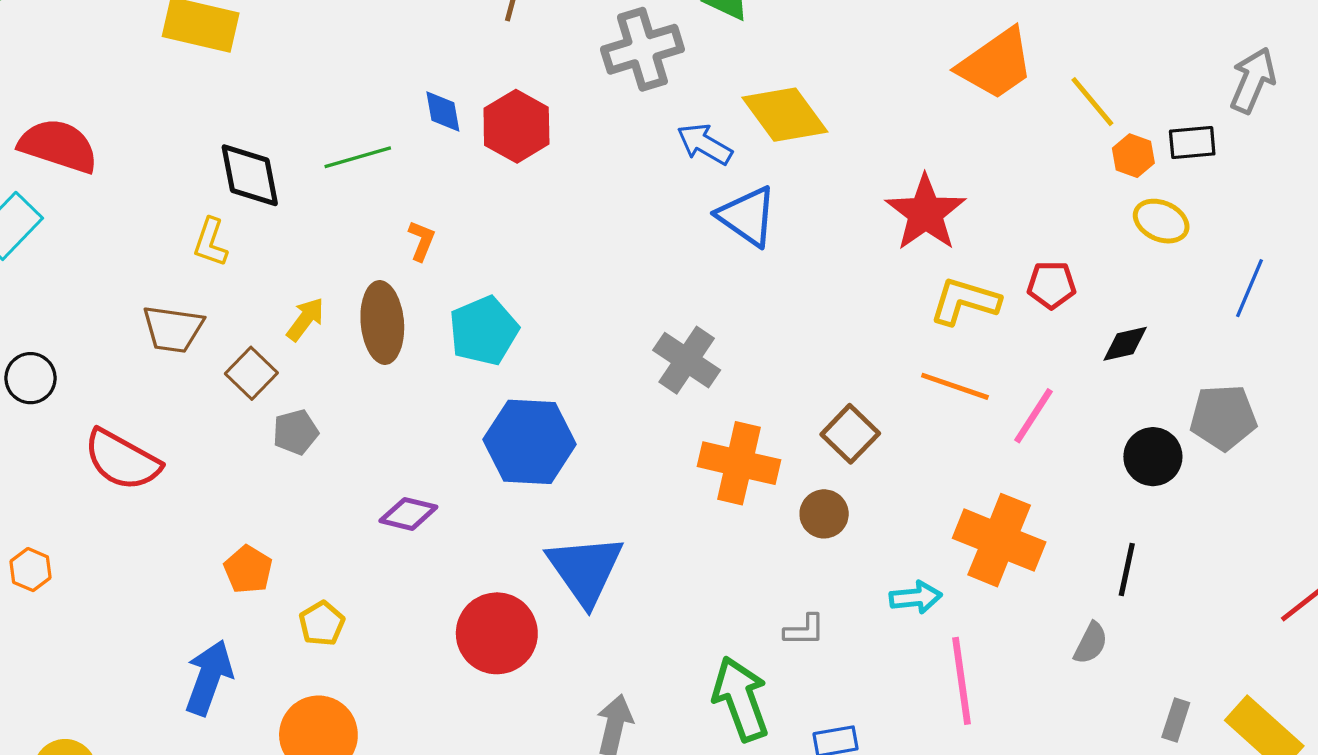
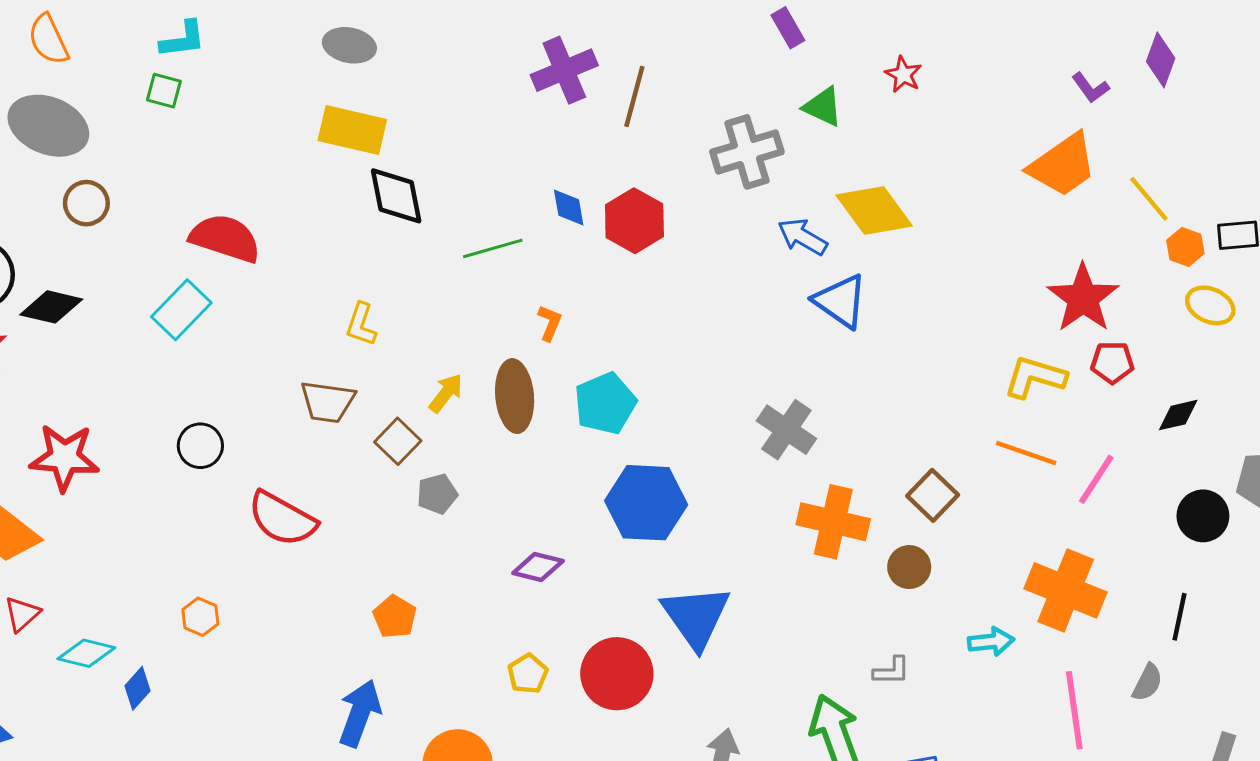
black diamond: (250, 175) -> (396, 196), moved
red star: (926, 213) -> (1083, 298), moved
yellow pentagon: (322, 624) -> (528, 674), moved
pink line: (962, 681) -> (1074, 710), moved

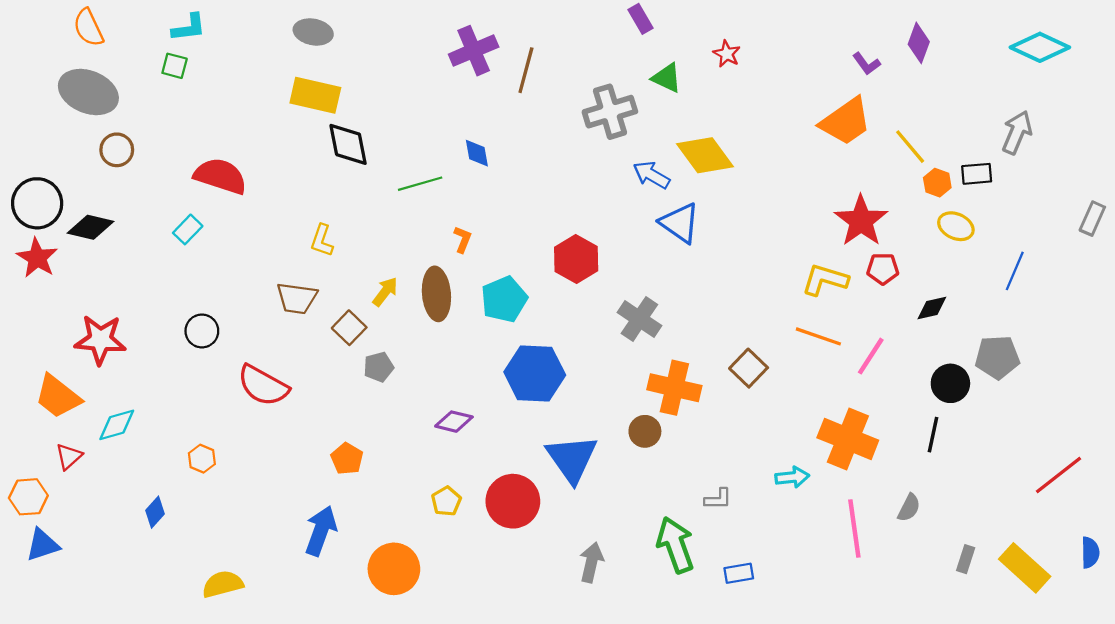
red hexagon: (634, 221) -> (576, 259), moved
cyan rectangle: (181, 310) -> (188, 229), size x0.7
brown circle: (909, 567) -> (645, 431), moved
black line: (1180, 617) -> (933, 435), moved
cyan diamond: (86, 653) -> (117, 425), moved, turned -30

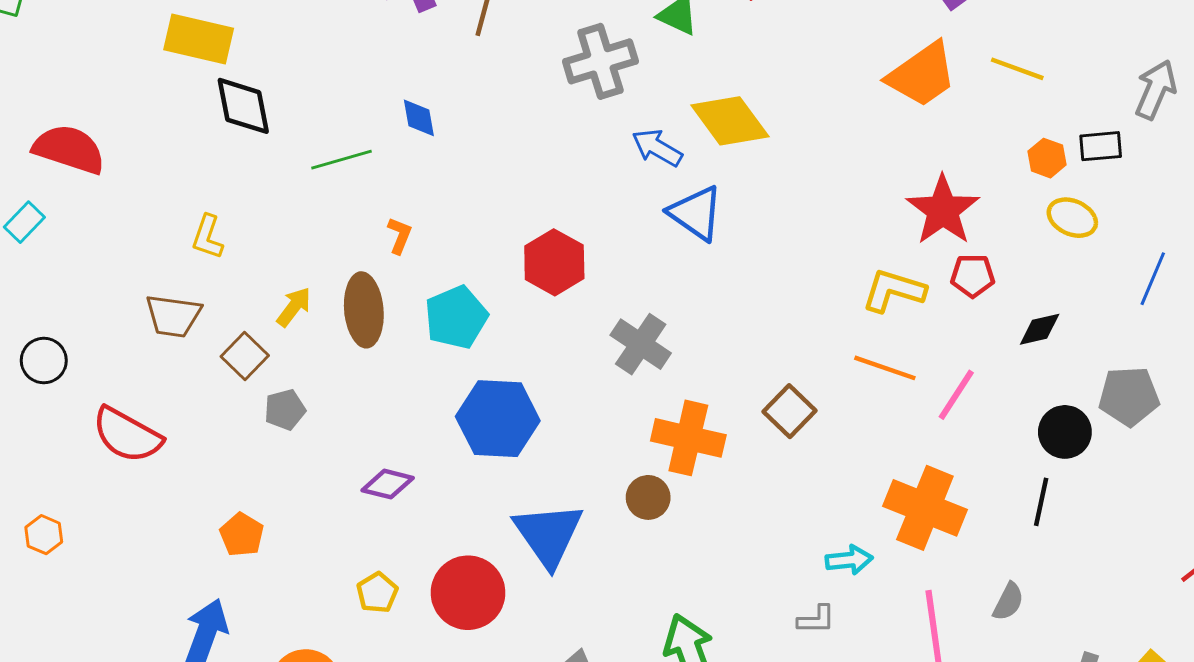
yellow line: (910, 147) -> (1017, 69), moved, turned -30
gray L-shape: (718, 499) -> (816, 620), moved

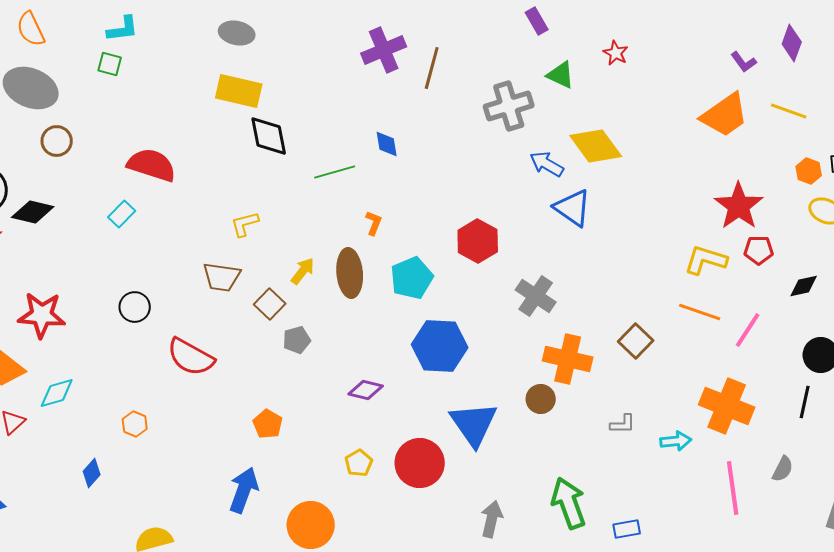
yellow L-shape: (208, 237) -> (245, 224), turned 56
gray L-shape: (816, 620) -> (623, 424), moved

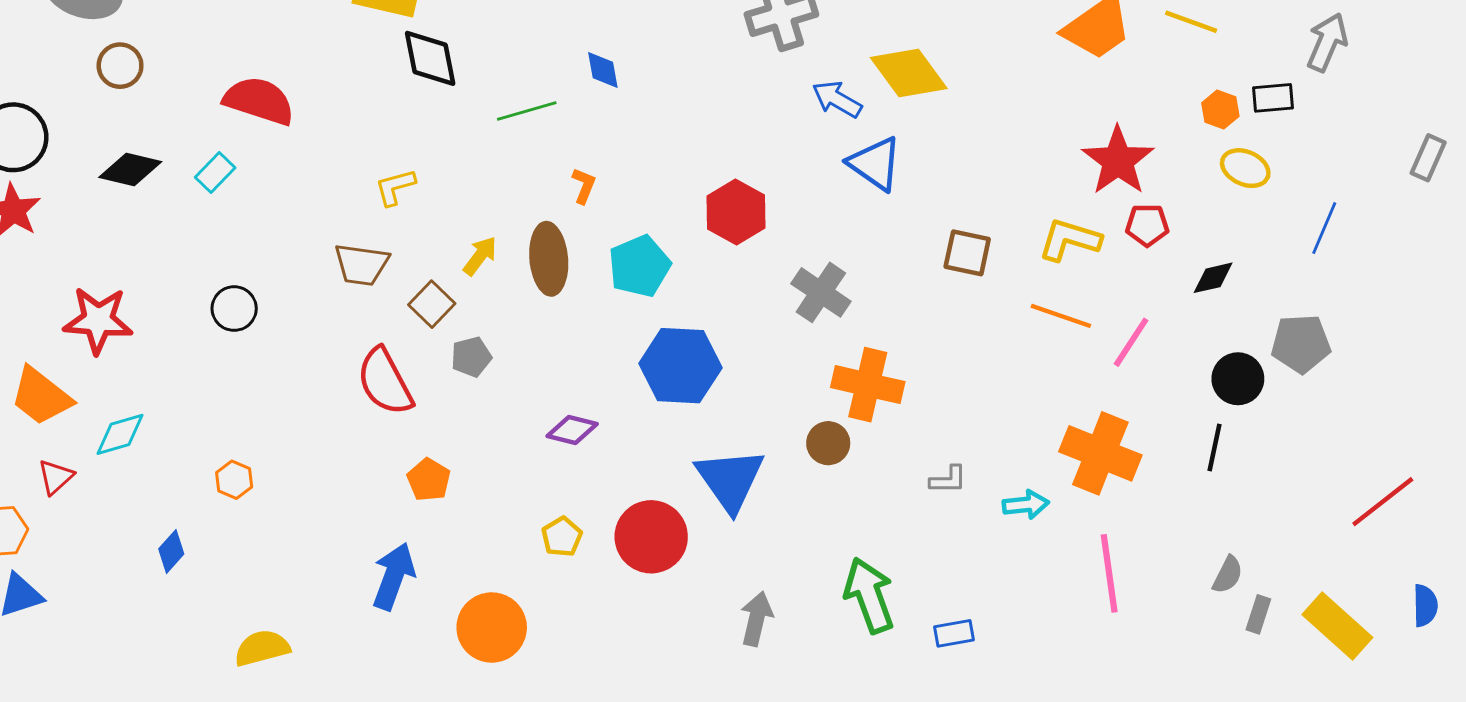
black diamond: (33, 212) -> (130, 170), moved
brown square: (636, 341) -> (967, 253), moved, turned -32
red semicircle: (191, 357) -> (385, 382), moved, turned 33
gray semicircle: (783, 469) -> (1228, 575), moved

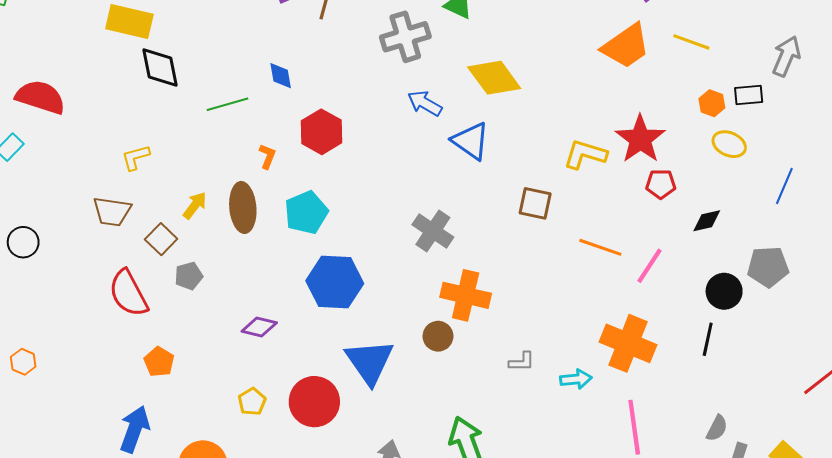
blue arrow: (837, 99) -> (425, 103), moved
red hexagon: (736, 212) -> (322, 132), moved
yellow L-shape: (1070, 240) -> (585, 154), moved

